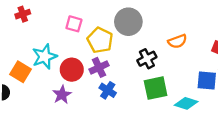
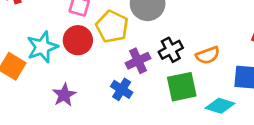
orange semicircle: (177, 41) -> (208, 55), moved
purple cross: (99, 67) -> (138, 61), moved
red circle: (72, 70) -> (78, 40), moved

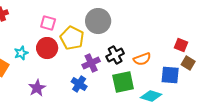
cyan star: (42, 47) -> (21, 53), size x0.6

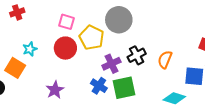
cyan star: (21, 53) -> (30, 49), moved
orange semicircle: (142, 59) -> (165, 60), turned 132
green square: (123, 82) -> (124, 88), moved

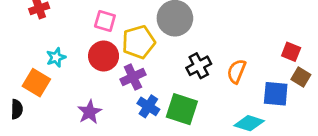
yellow pentagon: (92, 38) -> (139, 42), turned 30
purple cross: (111, 64) -> (133, 77), moved
green square: (124, 88) -> (182, 109), turned 30

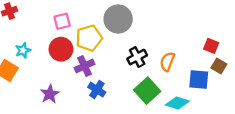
pink square: (105, 21) -> (62, 21), turned -30
green square: (182, 109) -> (147, 91), moved, turned 30

